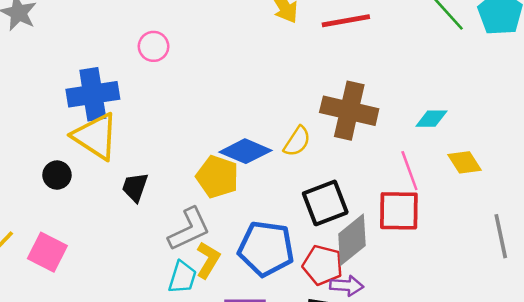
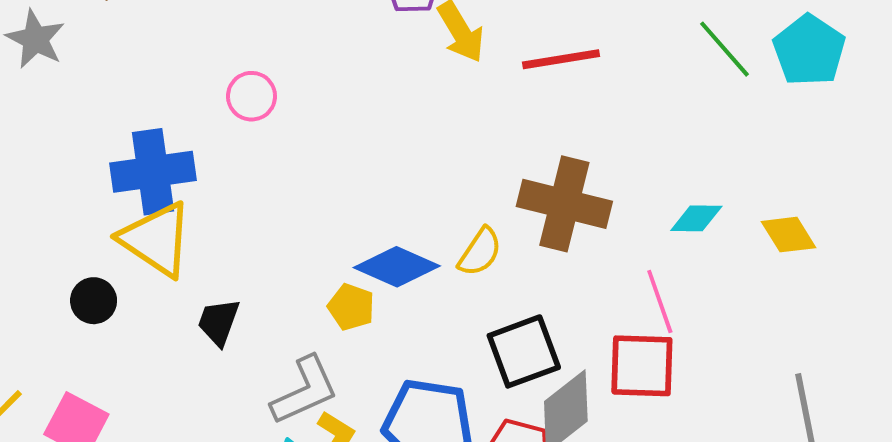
yellow diamond: (465, 162) -> (789, 235), moved
yellow pentagon: (217, 177) -> (351, 307), size x0.7

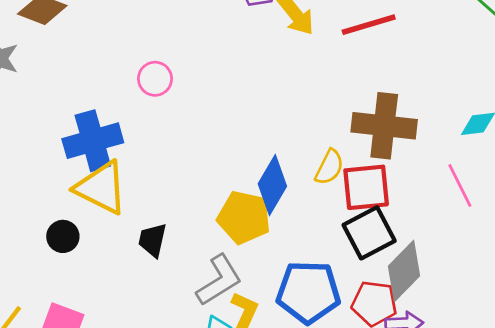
blue diamond: (397, 267) -> (272, 185), turned -76
yellow pentagon: (351, 307) -> (244, 217), size x1.6
red square: (642, 366) -> (366, 187), moved

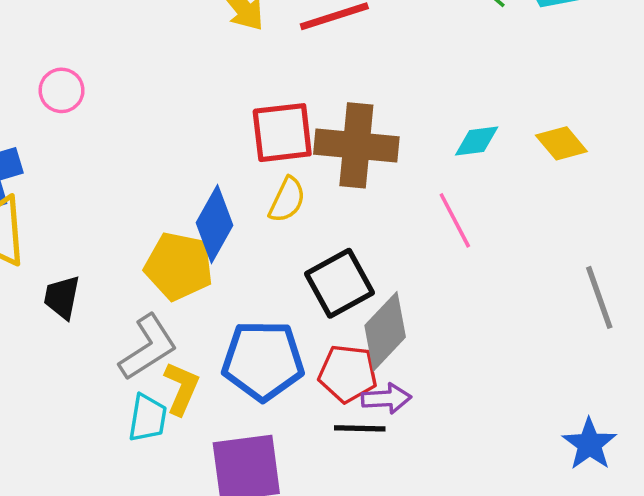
red square: (366, 187) -> (282, 133), moved

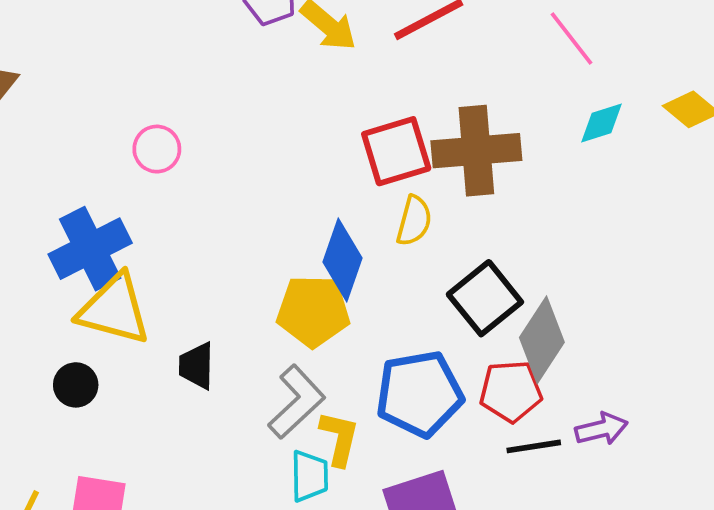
pink line: (455, 220) -> (572, 38), moved
purple arrow: (386, 398) -> (601, 429), moved

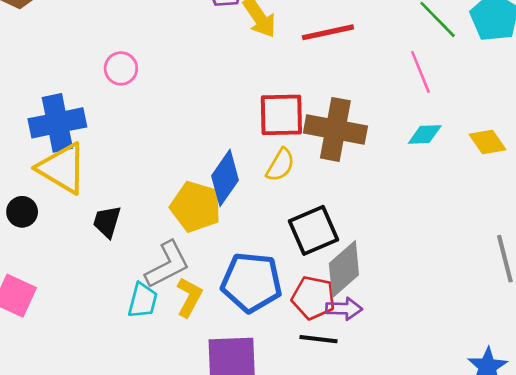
purple arrow: (601, 429) -> (344, 309), moved
cyan trapezoid: (310, 476) -> (143, 300), moved

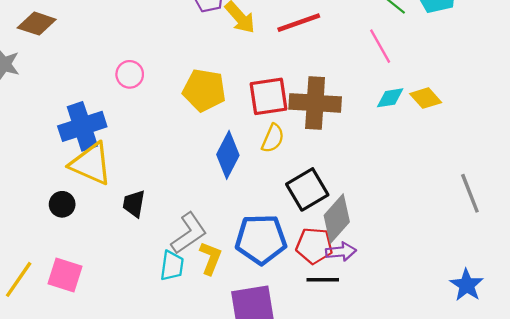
yellow diamond: (487, 142) -> (426, 98), moved
yellow pentagon: (196, 207) -> (204, 90), moved

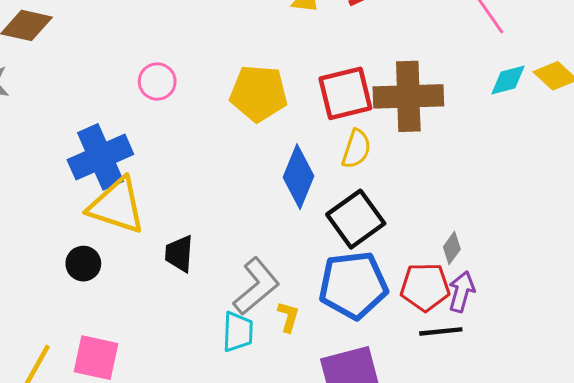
black square: (307, 189) -> (356, 219), moved
gray diamond: (337, 219) -> (452, 248), size x0.5
purple arrow: (341, 252) -> (461, 292), turned -64
yellow L-shape: (211, 258) -> (288, 317), size x0.7

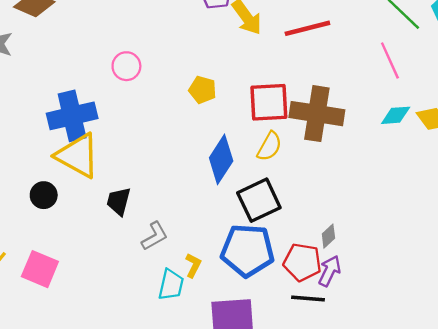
yellow pentagon: (259, 93) -> (203, 90), size x0.6
gray L-shape: (256, 286) -> (155, 236), moved, size x0.7
cyan trapezoid: (238, 332) -> (171, 285), moved

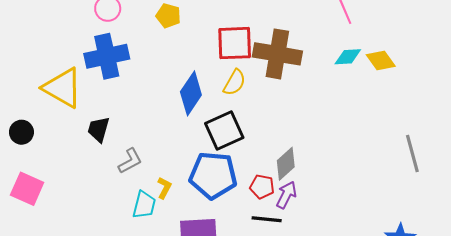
yellow pentagon: (203, 90) -> (168, 16), moved
blue cross: (72, 116) -> (107, 56), moved
black circle: (44, 195) -> (21, 132), moved
gray diamond: (328, 236) -> (286, 164), size x1.5
red pentagon: (302, 262) -> (262, 187), size x0.7

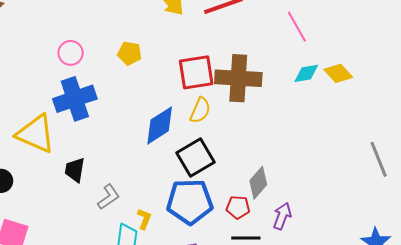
blue diamond: (191, 93) -> (160, 125), turned 30
purple arrow: (286, 195) -> (282, 216), moved

